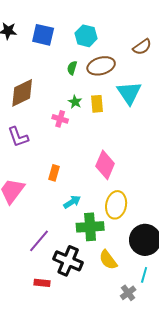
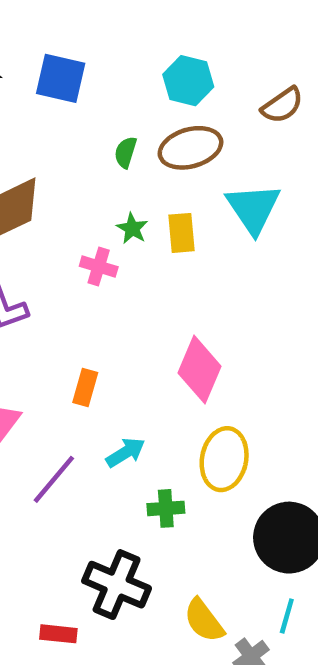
cyan hexagon: (86, 36) -> (188, 81), moved
green cross: (90, 227) -> (166, 508), size x0.6
purple line: (39, 241) -> (54, 479), moved
yellow semicircle: (108, 260) -> (204, 620), moved

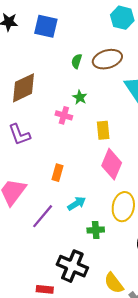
cyan hexagon: (188, 81) -> (122, 18), moved
yellow rectangle: (182, 233) -> (103, 130), moved

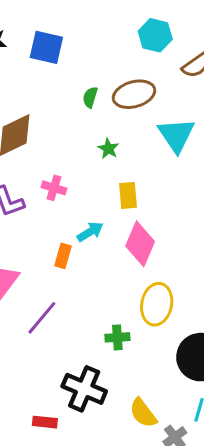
green star: (80, 97) -> (108, 149), moved
pink cross: (64, 115) -> (54, 188), moved
cyan arrow: (77, 203) -> (90, 232), moved

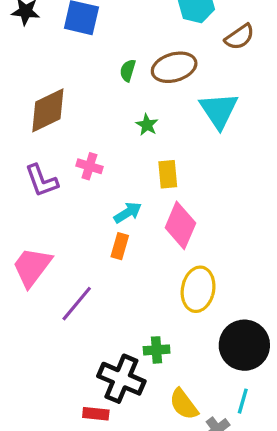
orange rectangle: (63, 256) -> (120, 246), moved
green cross: (117, 337) -> (157, 350), moved
red rectangle: (45, 422) -> (96, 414), moved

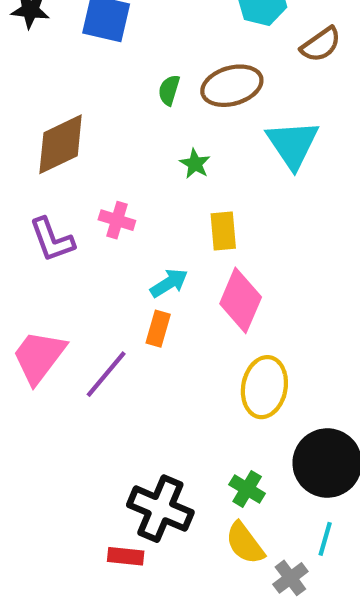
purple line: (77, 304) -> (106, 374), moved
green cross: (157, 350) -> (247, 489), moved, turned 35

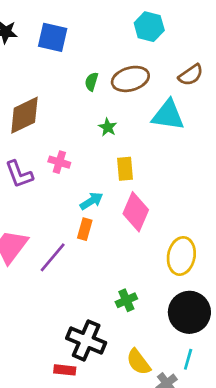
brown semicircle: (321, 45) -> (191, 75), moved
cyan triangle: (293, 144) -> (168, 115), turned -48
yellow ellipse: (264, 387) -> (181, 256), moved
green cross: (247, 489) -> (126, 300), moved, turned 35

